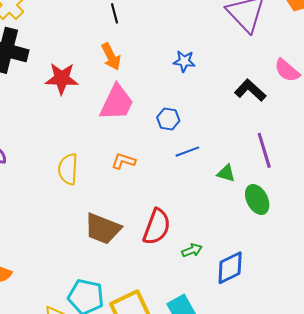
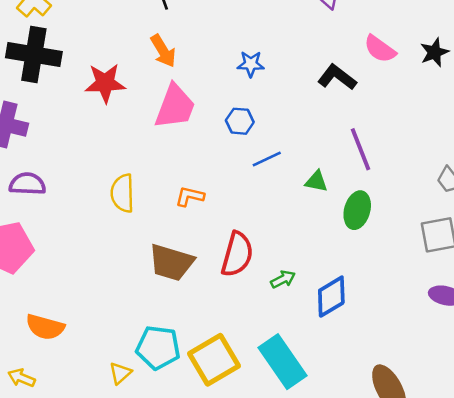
blue star: (184, 61) -> (251, 64), moved
orange L-shape: (124, 161) -> (190, 196), moved
green ellipse: (257, 200) -> (357, 210), turned 48

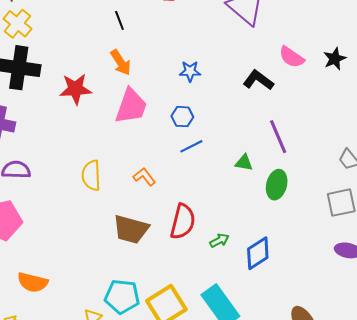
blue line: (267, 159) -> (191, 146), moved
orange L-shape: (190, 196) -> (144, 177), turned 40

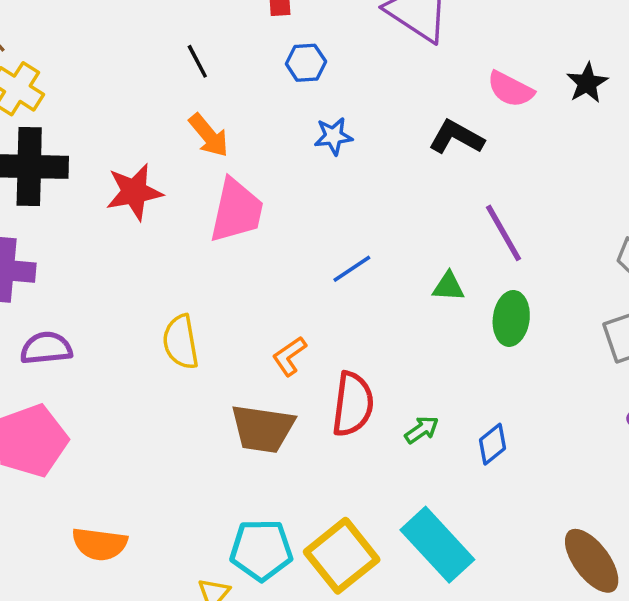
blue hexagon: (182, 117) -> (306, 63), moved
orange L-shape: (144, 177) -> (289, 356), moved, turned -80
blue diamond: (258, 253) -> (492, 444), size x0.7

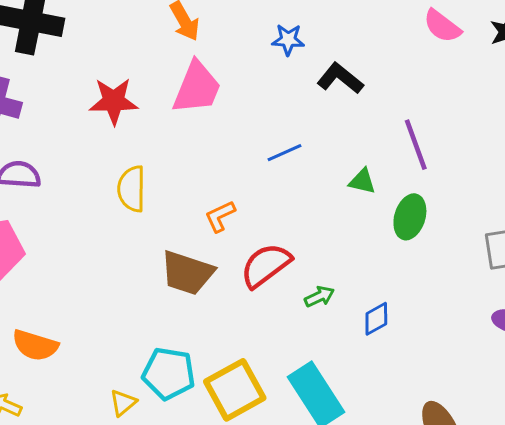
black L-shape: (456, 137) -> (340, 78), moved
red star: (134, 192) -> (114, 101), moved
red semicircle: (353, 404) -> (266, 265), turned -144

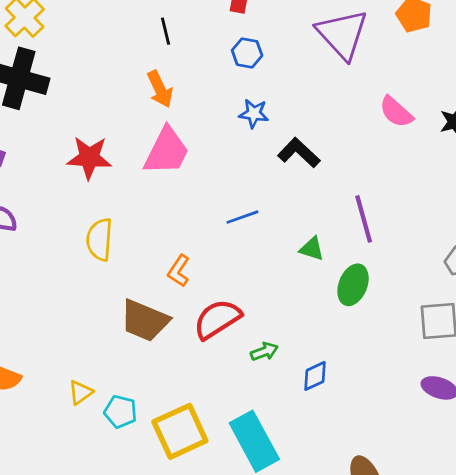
orange L-shape: (220, 216) -> (179, 271), turned -36
cyan pentagon: (169, 374) -> (121, 412), size x0.7
yellow triangle: (123, 403) -> (81, 392), moved

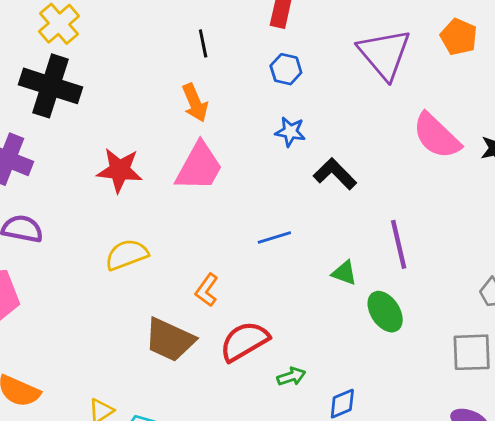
pink semicircle: (396, 112) -> (437, 136), size x1.4
yellow semicircle: (99, 239) -> (127, 255), turned 63
green ellipse: (353, 285) -> (385, 312), turned -57

